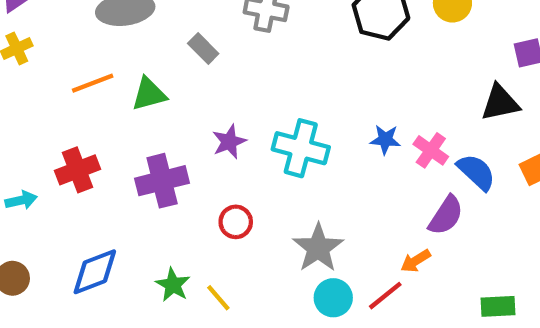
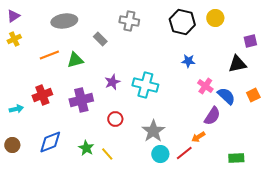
blue star: (385, 140) -> (188, 61), moved

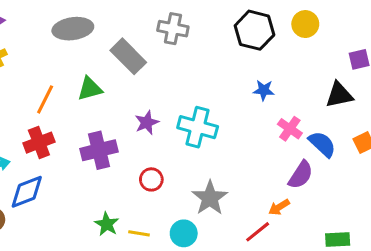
gray rectangle: (100, 39) -> (128, 56), size x1.6
orange line: (49, 55) -> (45, 99), moved, turned -42
blue diamond: (50, 142) -> (27, 192), moved
yellow line: (107, 154) -> (139, 233), turned -40
cyan circle: (160, 154) -> (184, 233), moved

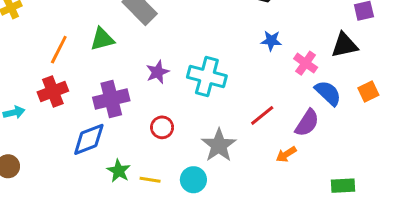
pink cross: (290, 129) -> (306, 63), moved
blue diamond: (27, 192) -> (89, 139), moved
red line: (258, 232) -> (262, 115), moved

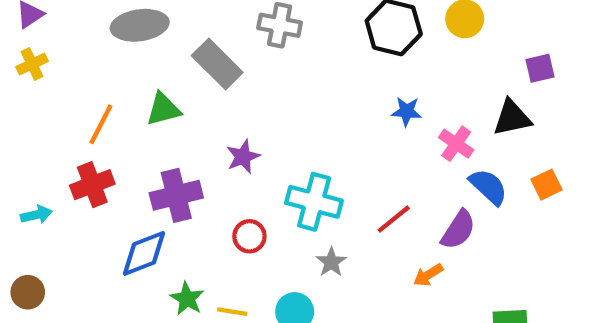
cyan cross: (207, 77) -> (314, 202), moved
gray star: (219, 145) -> (331, 262), size x0.6

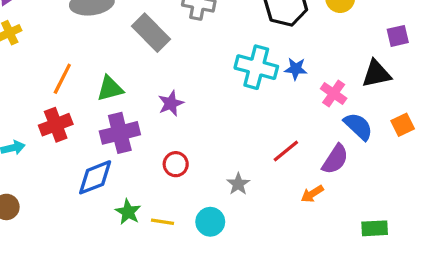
green triangle: (163, 109) -> (110, 89), moved
cyan cross: (314, 202) -> (256, 67), moved

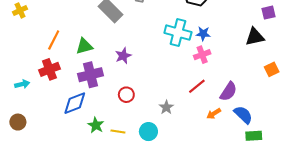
pink cross: (334, 93) -> (202, 55), moved, turned 35
blue semicircle: (358, 126) -> (243, 115), moved

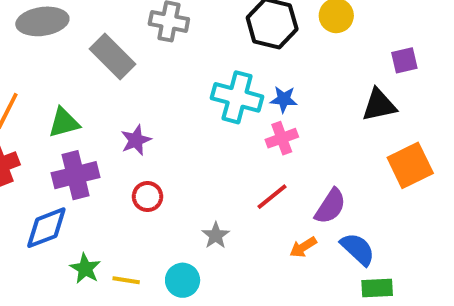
orange square: (272, 69) -> (410, 165), size x1.6
red circle: (126, 95) -> (148, 197), moved

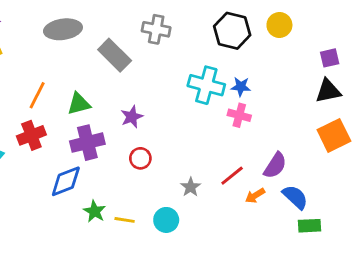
black triangle: (379, 105) -> (328, 91), moved
pink cross: (282, 138) -> (239, 115), turned 35
red line: (272, 197) -> (232, 176), moved

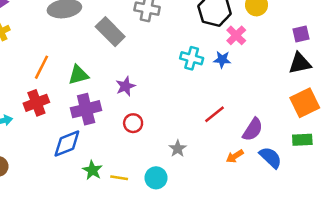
cyan cross: (206, 85) -> (192, 58), size x0.7
pink cross: (239, 115) -> (236, 35), moved, turned 30
red line: (232, 176) -> (215, 114), moved
green rectangle: (310, 226) -> (302, 140), moved

